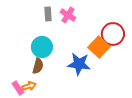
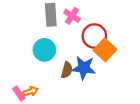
gray rectangle: (48, 14) -> (51, 15), size x1.5
red circle: (113, 34) -> (94, 36), moved
brown semicircle: (38, 66) -> (67, 70), moved

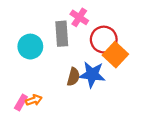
gray rectangle: (51, 15) -> (62, 34), moved
cyan circle: (44, 50) -> (30, 47), moved
pink rectangle: (19, 93) -> (21, 102), turned 64

